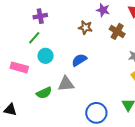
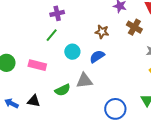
brown star: (85, 27) -> (102, 32), moved
cyan circle: (46, 56) -> (72, 52), moved
black triangle: (10, 110) -> (34, 101), moved

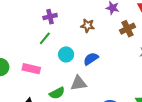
brown cross: (134, 27) -> (127, 29), turned 35
brown star: (102, 32) -> (88, 26), moved

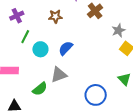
green line: (45, 38) -> (25, 37), moved

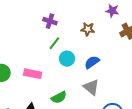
purple cross: (17, 16) -> (50, 21), turned 32
gray triangle: (59, 75) -> (91, 87), moved, turned 48

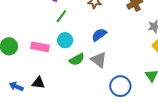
cyan circle: (67, 59) -> (65, 40), moved
green semicircle: (59, 97) -> (77, 59), moved

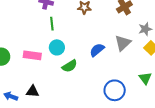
green line: (61, 16) -> (52, 24), turned -40
blue semicircle: (99, 35) -> (97, 50), moved
gray triangle: (99, 60) -> (123, 43), moved, turned 42

